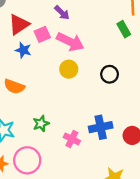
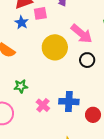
pink arrow: (70, 42) -> (82, 34), moved
yellow circle: (69, 69) -> (55, 47), size x1.6

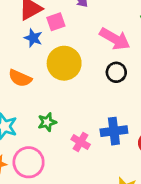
yellow circle: (55, 47) -> (64, 63), moved
black circle: (87, 60) -> (116, 72), moved

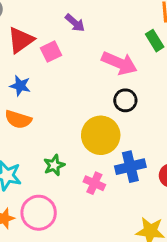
blue star: (33, 38) -> (20, 86), moved
yellow circle: (64, 63) -> (101, 135), moved

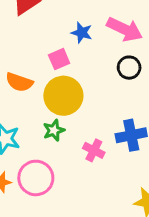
pink square: (51, 52) -> (59, 59), moved
blue star: (20, 86) -> (82, 33), moved
yellow circle: (101, 135) -> (63, 96), moved

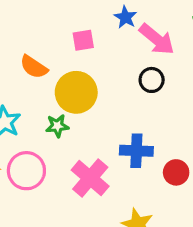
blue star: (82, 33) -> (125, 17), moved
pink square: (59, 59) -> (83, 40), moved
pink cross: (94, 150) -> (90, 178), moved, size x1.6

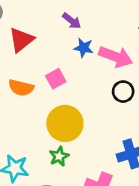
orange semicircle: (34, 67) -> (21, 88), moved

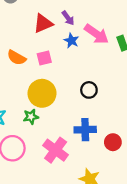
red triangle: (21, 40) -> (43, 23), moved
pink arrow: (116, 57) -> (96, 34), moved
black circle: (123, 92) -> (89, 90), moved

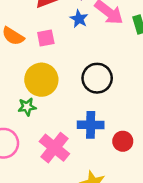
black circle: (89, 90) -> (97, 78), size x1.5

